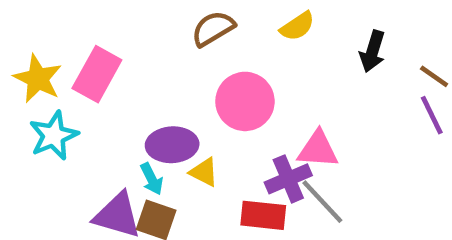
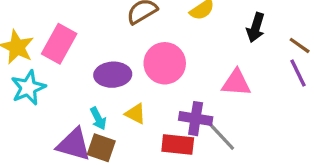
purple ellipse: (172, 145) -> (113, 75), moved
pink triangle: (318, 149) -> (236, 83), moved
purple cross: (288, 179) -> (196, 119), turned 32

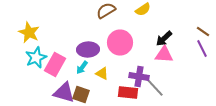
black arrow: (256, 28) -> (164, 38), moved, turned 30
pink rectangle: (59, 44) -> (55, 64), moved
cyan arrow: (98, 119) -> (82, 68), moved, turned 64

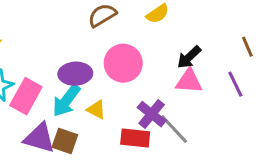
brown line: (203, 32) -> (247, 47), turned 32
purple line: (202, 48) -> (235, 84), moved
cyan arrow: (82, 68) -> (66, 101), size x1.6
purple cross: (139, 76) -> (152, 114), turned 30

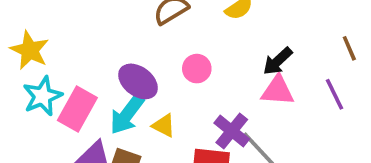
pink circle: (123, 63) -> (197, 69), size x0.6
purple ellipse: (75, 74) -> (138, 81), turned 40

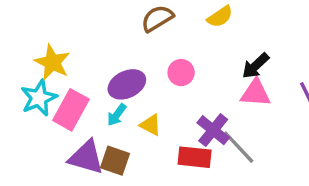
yellow star: (30, 50) -> (52, 62), moved
purple ellipse: (138, 81) -> (127, 84), turned -63
cyan arrow: (127, 114) -> (117, 115), size x0.6

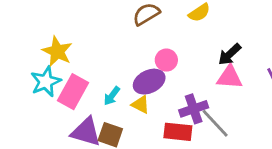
purple ellipse: (127, 84) -> (149, 82), moved
purple cross: (213, 130) -> (194, 109), turned 32

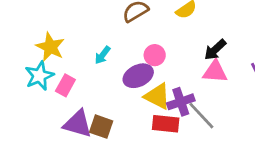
pink rectangle: (73, 92) -> (65, 85), size x0.7
cyan arrow: (112, 96) -> (103, 55), moved
yellow triangle: (140, 105) -> (157, 96), moved, size x1.5

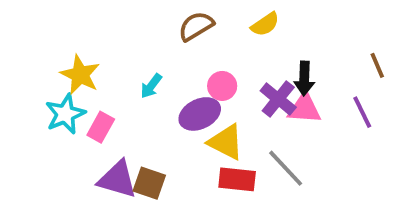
black arrow: (215, 50) -> (304, 78), turned -45
purple cross: (181, 102) -> (278, 99), moved, turned -32

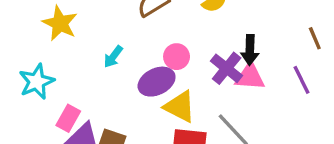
yellow star: (80, 75) -> (60, 23), moved
pink rectangle: (101, 127) -> (68, 118), moved

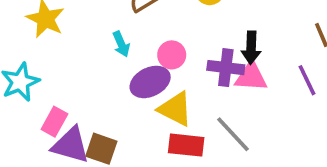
cyan arrow: (113, 57) -> (121, 44), moved, turned -60
purple cross: (227, 68) -> (226, 68), turned -32

